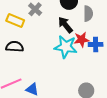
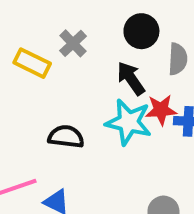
black semicircle: (15, 47) -> (66, 137), moved

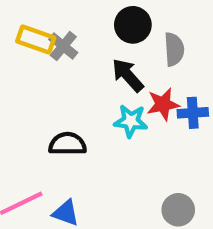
yellow rectangle: (32, 63) -> (36, 39), moved
cyan star: (129, 122) -> (131, 121), size x0.7

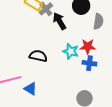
black arrow: (128, 75) -> (60, 21), moved
blue cross: (193, 113) -> (89, 63), moved

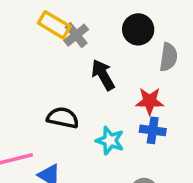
black arrow: (60, 21) -> (103, 75), moved
cyan star: (71, 51) -> (110, 141), moved

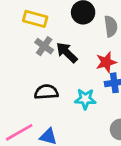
yellow rectangle: (54, 25) -> (35, 19), moved
gray cross: (76, 35) -> (44, 46), moved

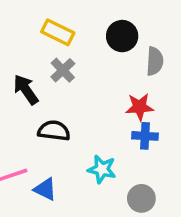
black arrow: (67, 53) -> (26, 90), moved
cyan star: (85, 99) -> (102, 169), moved

